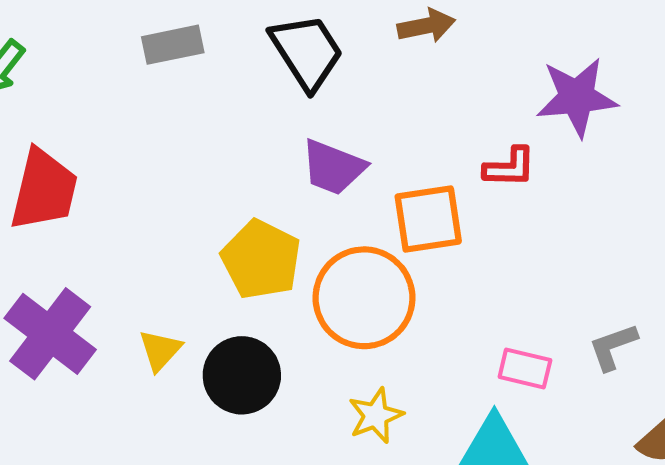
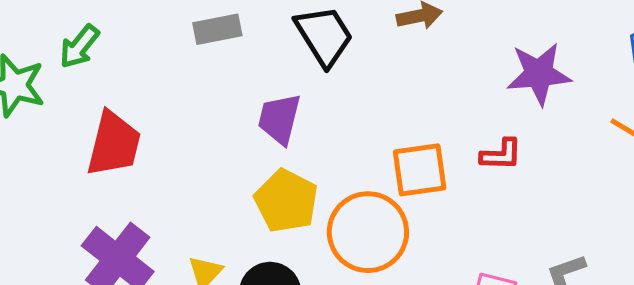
purple trapezoid: (333, 167) -> (279, 119), moved, turned 82
red L-shape: (510, 167) -> (501, 155), moved

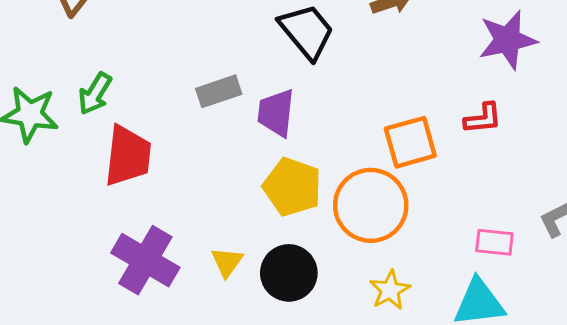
gray rectangle: (217, 29) -> (219, 91), moved
green arrow: (79, 46) -> (95, 94), moved

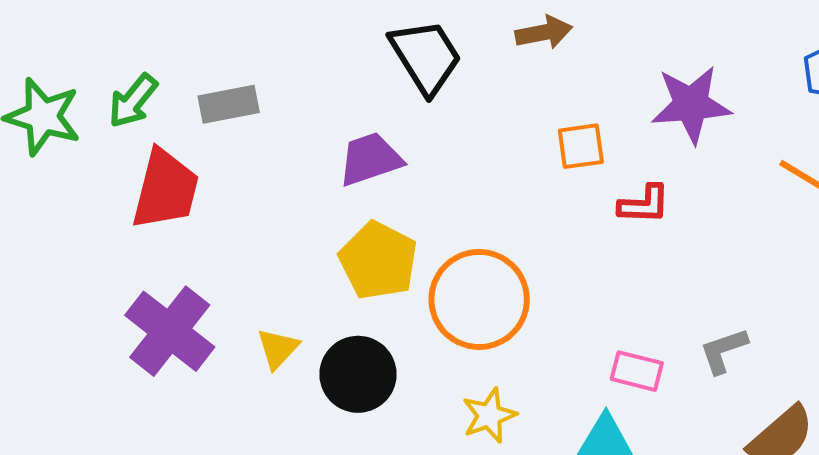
gray rectangle: (219, 91) -> (229, 104), moved
purple trapezoid: (276, 113) -> (370, 159), turned 57
orange square: (410, 142) -> (581, 146), moved, size x0.7

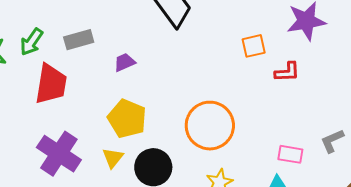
purple trapezoid: (370, 159) -> (124, 62), moved, size x0.7
yellow pentagon: (378, 261) -> (127, 119), moved

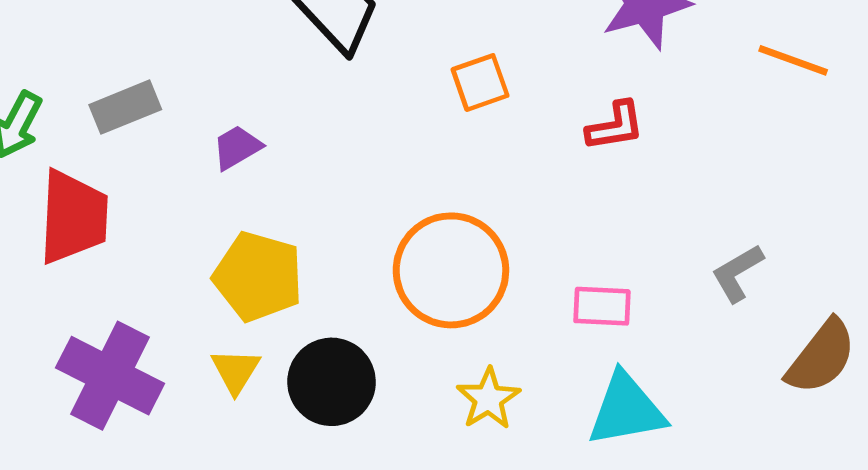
orange square: (254, 46) -> (480, 83), moved
pink rectangle: (290, 154) -> (602, 306), moved

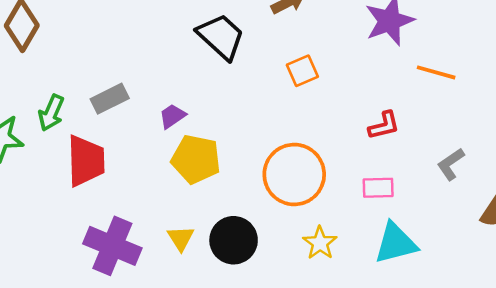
orange line: (793, 60) -> (436, 72), moved
red L-shape: (615, 126) -> (384, 125), moved
yellow pentagon: (258, 277) -> (196, 159), moved

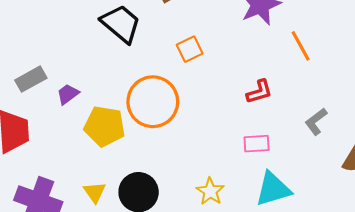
orange line: (436, 72) -> (301, 46), turned 48
purple trapezoid: (172, 116) -> (68, 94), moved
orange circle: (294, 174) -> (153, 102), moved

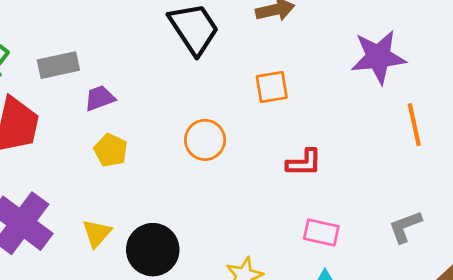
red L-shape: (259, 92) -> (304, 163), moved
orange circle: (153, 102) -> (205, 140), size x0.6
yellow pentagon: (105, 126) -> (111, 150), moved, size x0.6

